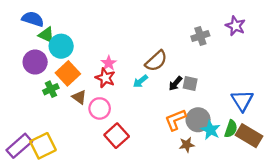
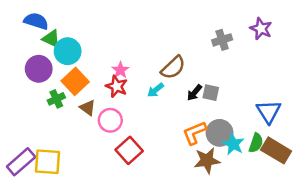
brown star: (187, 145) -> (207, 160), size x1.5
yellow square: (43, 146) -> (47, 162), turned 30

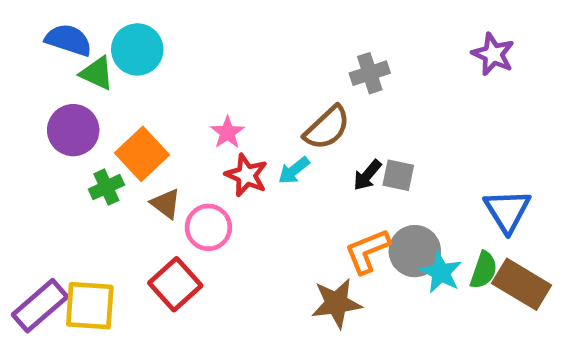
gray cross: (222, 40) -> (370, 73), moved
cyan circle: (68, 51) -> (137, 49), moved
red star: (117, 86) -> (246, 175), moved
red square: (129, 150) -> (175, 284), moved
brown star: (207, 160) -> (337, 303), moved

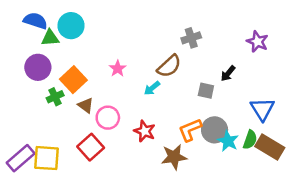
purple star: (493, 54) -> (257, 42), moved
green triangle: (97, 73) -> (50, 38), turned -30
red star: (246, 175) -> (145, 131), moved
black arrow: (367, 175) -> (228, 73), moved

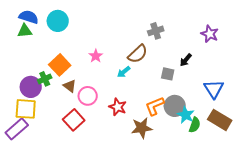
green triangle: (50, 38) -> (25, 31), moved
purple circle: (38, 67) -> (31, 87), moved
green semicircle: (250, 140) -> (195, 125), moved
yellow square: (46, 158) -> (26, 109), moved

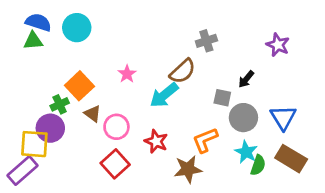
cyan arrow: (124, 72) -> (164, 95), size x1.6
purple circle: (31, 87) -> (50, 128), moved
gray circle: (175, 106) -> (243, 118), moved
red square: (74, 120) -> (115, 164), moved

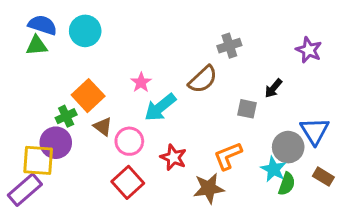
cyan arrow: (164, 95) -> (160, 107), moved
gray circle: (243, 118) -> (288, 147), moved
brown rectangle: (291, 159) -> (323, 177), size x0.6

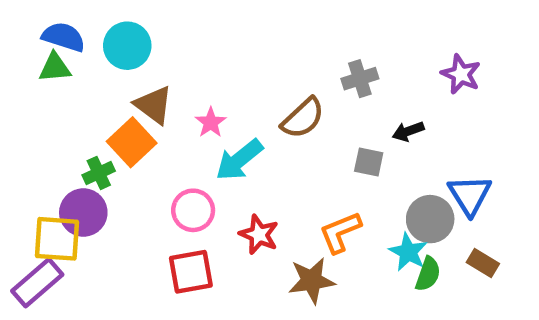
gray cross: (229, 46) -> (360, 79), moved
black arrow: (273, 88) -> (408, 131), turned 30
brown triangle: (103, 127) -> (154, 105), moved, size x1.4
red square: (128, 182) -> (191, 272), turned 32

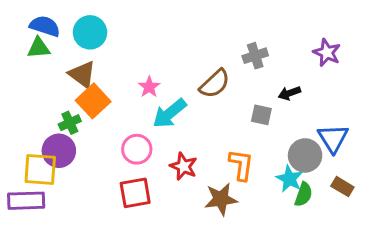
brown triangle: (154, 105) -> (82, 74), moved
orange L-shape: (340, 232) -> (241, 165), turned 120
purple rectangle: (37, 283) -> (26, 201), turned 39

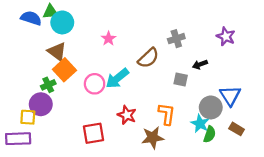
green triangle: (39, 48) -> (50, 12), moved
pink star: (149, 87) -> (109, 39), moved
pink circle: (137, 149) -> (95, 84), moved
yellow square: (40, 169) -> (28, 117), size x0.7

